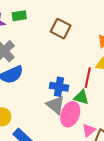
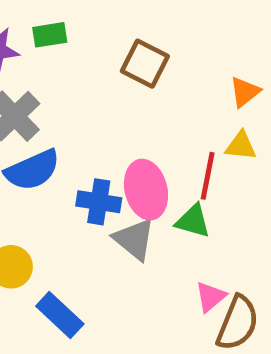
blue cross: (59, 87) -> (99, 202), moved
pink ellipse: (70, 114) -> (146, 190), moved, turned -35

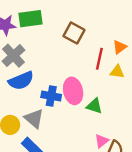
green rectangle: (50, 35) -> (30, 19), size x1.5
red line: (208, 176) -> (99, 59), moved
gray triangle: (134, 239) -> (34, 119), moved

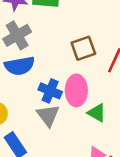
brown square: (74, 33) -> (83, 48), moved, turned 30
gray triangle: (34, 119) -> (48, 115), moved

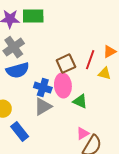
brown square: (83, 48) -> (66, 64), moved
gray triangle: (48, 115) -> (43, 107), turned 42

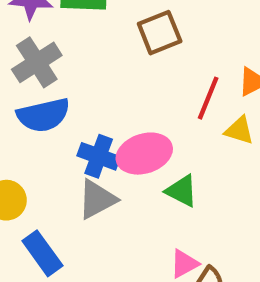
brown square: (66, 64) -> (160, 33), moved
pink ellipse: (63, 85) -> (144, 154), turned 75

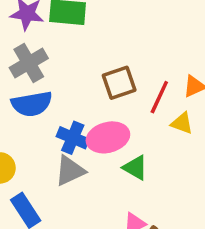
brown square: (160, 33) -> (119, 83), moved

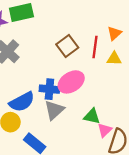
blue semicircle: (32, 104) -> (22, 102), moved
green triangle: (135, 168) -> (92, 116), moved

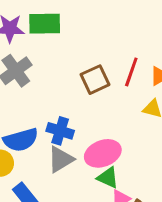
red line: (95, 47) -> (131, 72), moved
pink ellipse: (71, 82) -> (103, 153), moved

